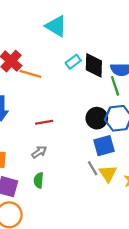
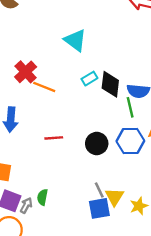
black circle: (97, 118) -> (97, 143), moved
blue square: (104, 146) -> (99, 208), moved
gray arrow: (39, 152) -> (26, 205), moved, turned -32

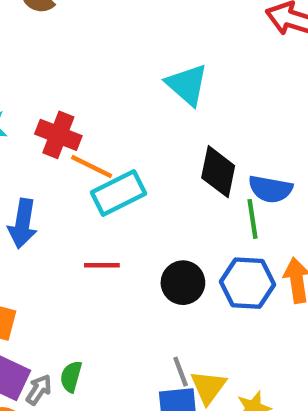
cyan triangle: (75, 40) -> (187, 85), moved
red cross: (26, 72) -> (58, 135), turned -30
cyan rectangle: (89, 79) -> (119, 193), moved, size x1.6

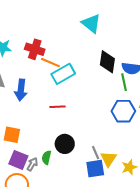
black circle: (183, 283) -> (65, 144), moved

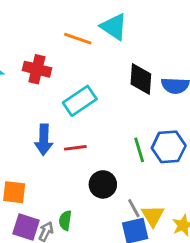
orange line: (50, 63) -> (78, 39), moved
green line: (124, 82) -> (139, 150), moved
blue arrow: (21, 90) -> (44, 140), moved
black circle: (65, 144) -> (103, 184), moved

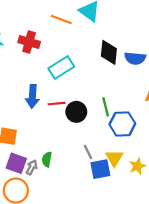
blue hexagon: (169, 147) -> (122, 124), moved
black circle: (103, 184) -> (76, 112), moved
gray line: (134, 208) -> (88, 152), moved

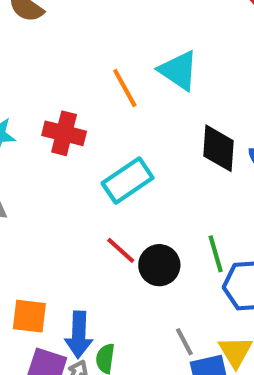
orange line: (61, 20) -> (125, 88), turned 42
blue arrow: (32, 96) -> (79, 335), moved
red line: (57, 104) -> (121, 250), turned 49

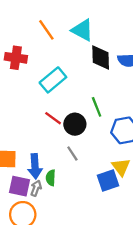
cyan triangle: (179, 70) -> (82, 30), moved
green line: (216, 254) -> (97, 107), moved
gray line: (184, 342) -> (72, 154), moved

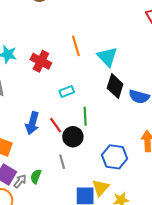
cyan rectangle: (53, 80) -> (67, 92), size x0.6
green line: (97, 107) -> (85, 116), moved
blue arrow: (35, 166) -> (32, 123), moved

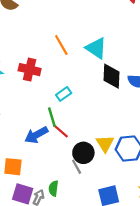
green line: (85, 116) -> (52, 117), moved
blue arrow: (32, 123) -> (36, 135), turned 60
black circle: (73, 137) -> (83, 153), moved
yellow triangle: (101, 188) -> (105, 144), moved

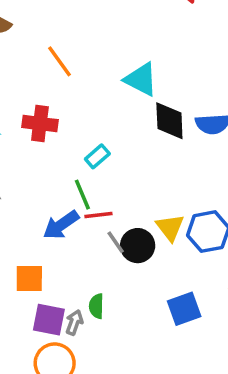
orange line: (61, 45) -> (59, 61), moved
red line: (61, 131) -> (98, 215), turned -42
gray line: (77, 167) -> (116, 242), moved

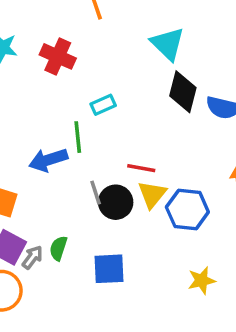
red line: (98, 215) -> (141, 168), moved
blue square: (184, 309) -> (109, 269), moved

